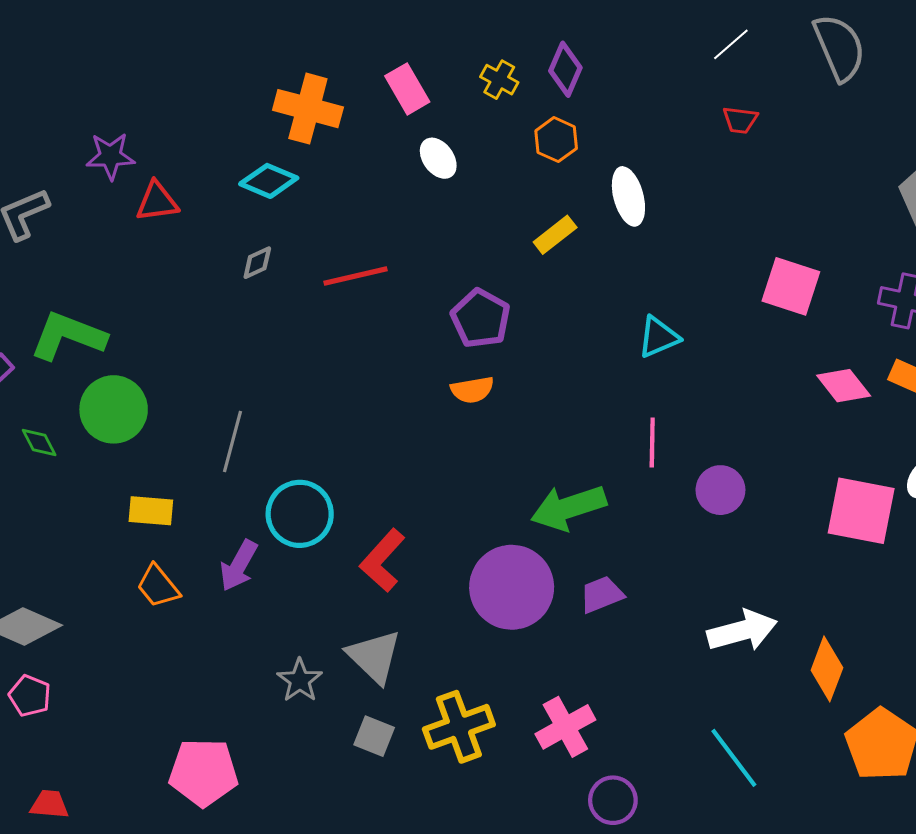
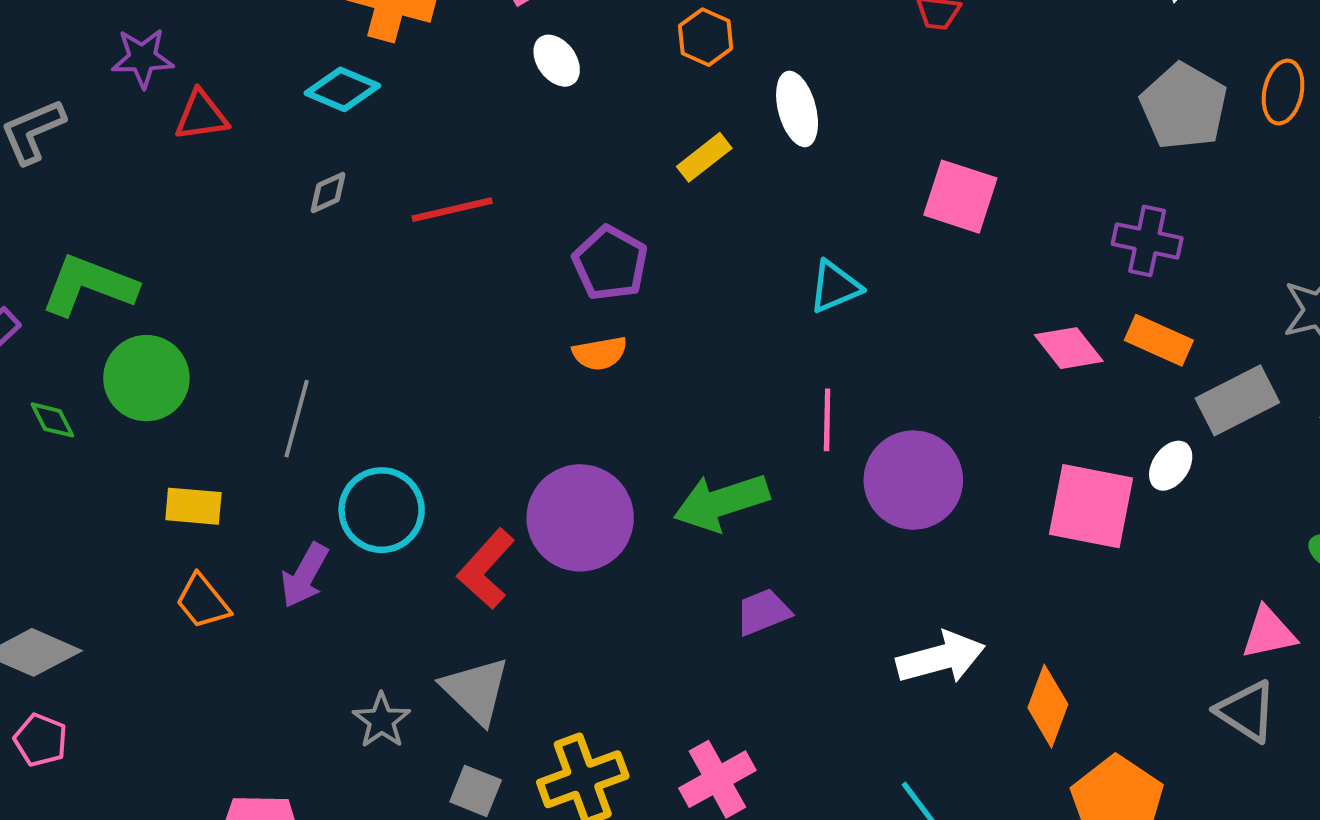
pink square: (791, 286) -> (960, 197), moved
purple circle: (720, 490) -> (913, 480), size x1.6
purple circle: (512, 587) -> (580, 518), moved

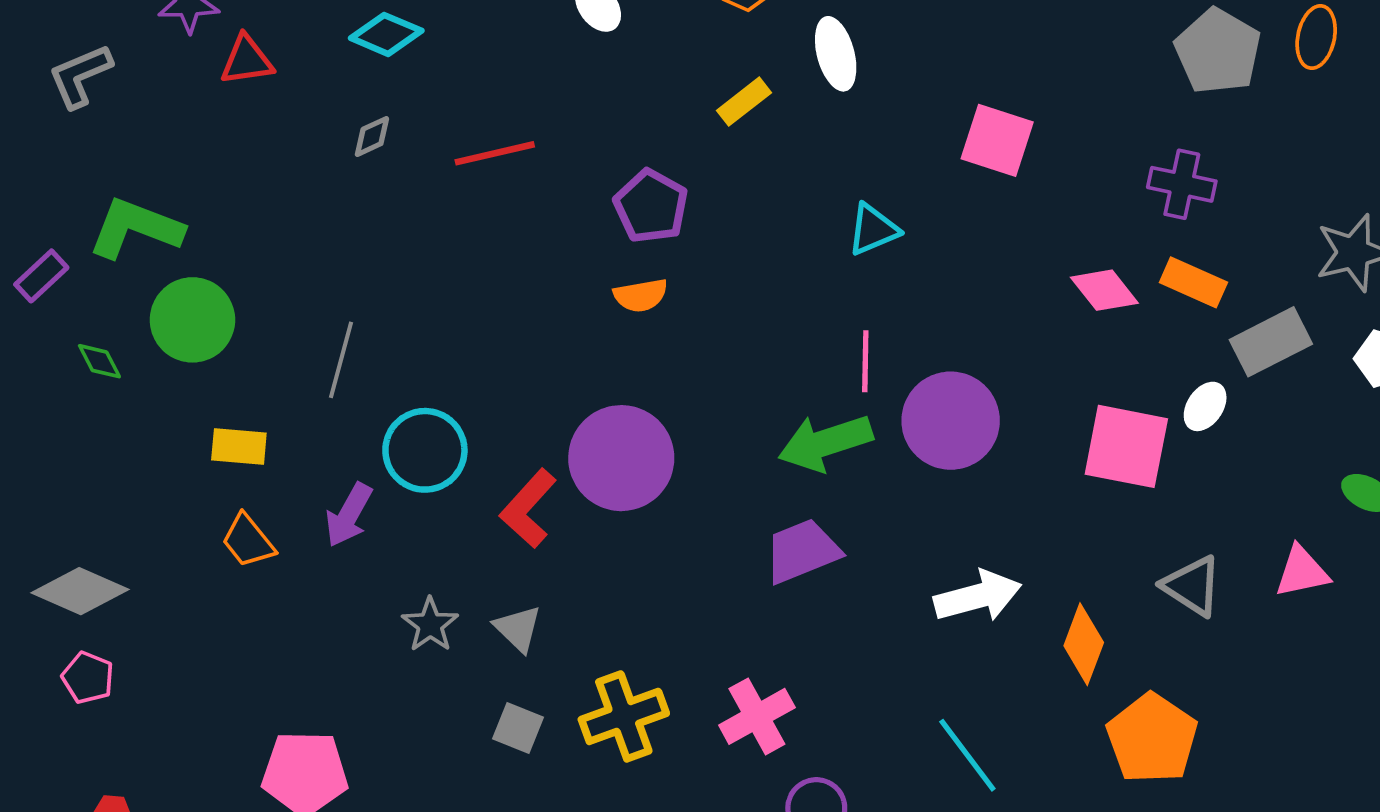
green arrow: (721, 502) -> (825, 443), moved
purple trapezoid: (763, 612) -> (802, 551), size x1.4
gray triangle: (476, 690) -> (518, 629), size x0.7
gray triangle: (1246, 711) -> (1192, 586), moved
gray star: (382, 720) -> (430, 625), moved

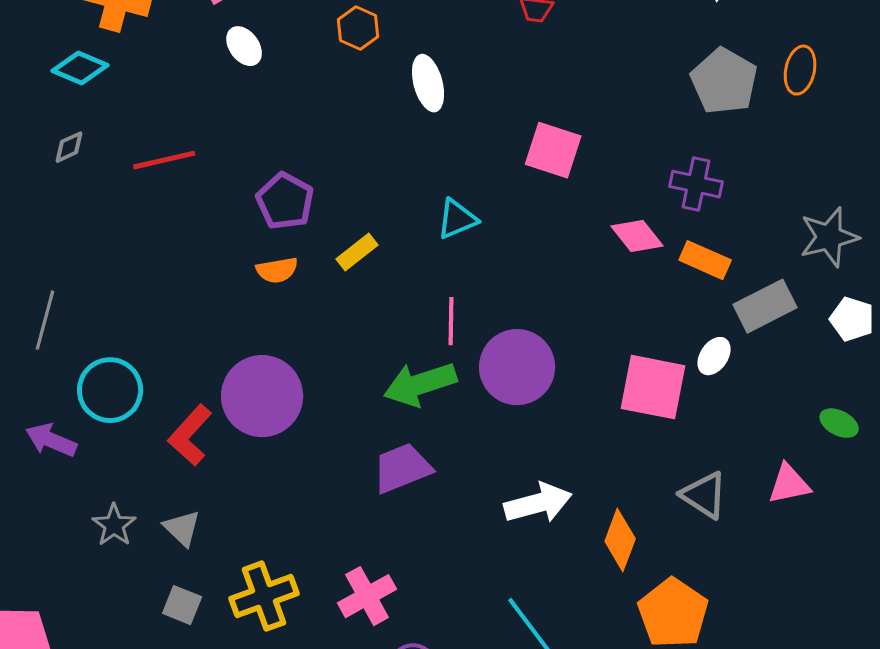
yellow rectangle: (744, 102) -> (357, 252), moved
pink diamond: (1104, 290) -> (637, 236), moved
purple arrow: (349, 515) -> (51, 440), turned 84

